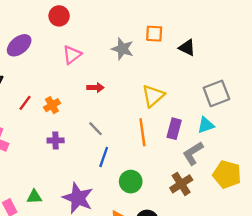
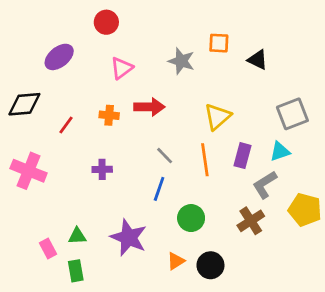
red arrow: (95, 88) -> (149, 107), size x1.5
orange cross: (52, 105) -> (109, 115), moved, turned 35
gray line: (95, 129) -> (165, 156), moved

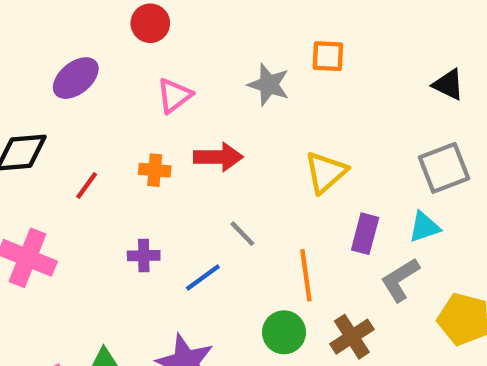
black triangle: (258, 60) -> (448, 85), moved
orange line: (205, 160) -> (306, 275), moved
blue line: (159, 189) -> (203, 278), moved, turned 35
brown cross: (251, 221) -> (352, 337), moved

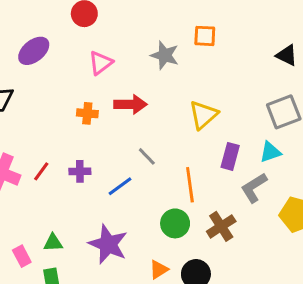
red line: (87, 185) -> (41, 171), moved

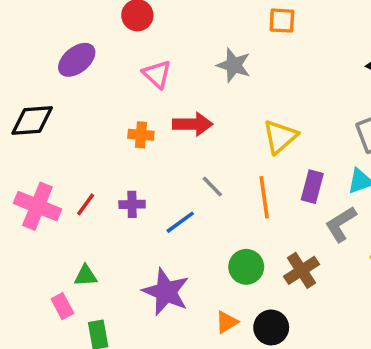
orange square: (205, 36) -> (282, 21), moved
pink triangle: (101, 63) -> (157, 74), turned -40
orange line: (190, 185) -> (264, 197), moved
green triangle: (53, 243) -> (86, 276), moved

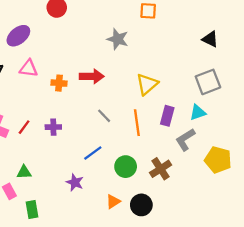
pink triangle: (157, 74) -> (29, 68), moved, turned -36
blue line: (180, 222) -> (93, 153), moved
purple star: (166, 292) -> (75, 182), size x0.6

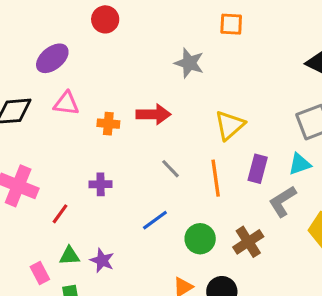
red line: (24, 127) -> (60, 214), moved
green triangle: (24, 172) -> (69, 256), moved
purple star: (75, 182) -> (102, 260), moved

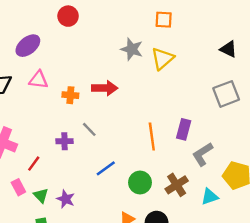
yellow triangle: (230, 125) -> (162, 59), moved
cyan triangle: (300, 164) -> (210, 197), moved
gray line: (171, 169) -> (89, 129), moved
green triangle: (69, 256) -> (41, 195), turned 49
pink rectangle: (40, 273) -> (18, 187), moved

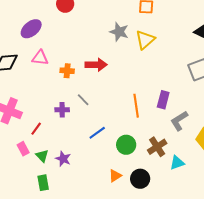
cyan triangle: (210, 197) -> (177, 163), moved

